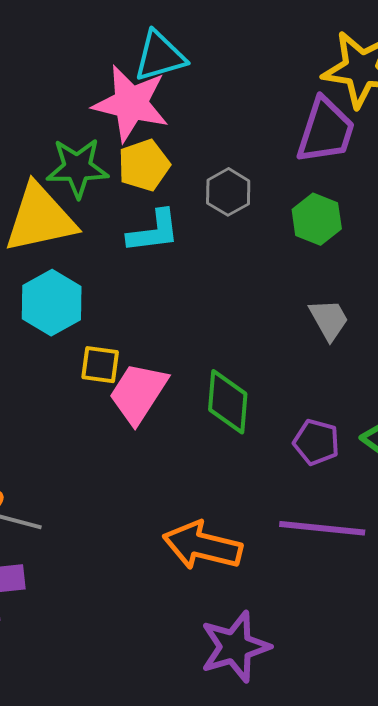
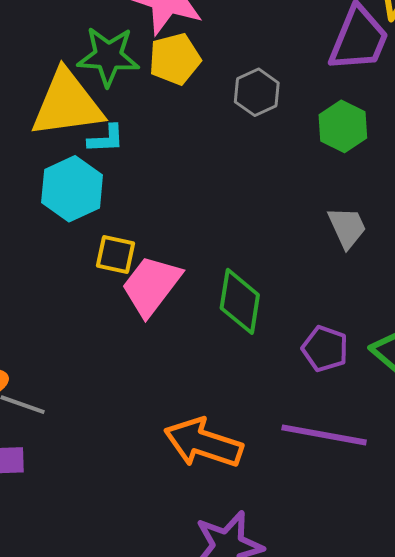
cyan L-shape: (154, 231) -> (106, 139), moved, size x0.7

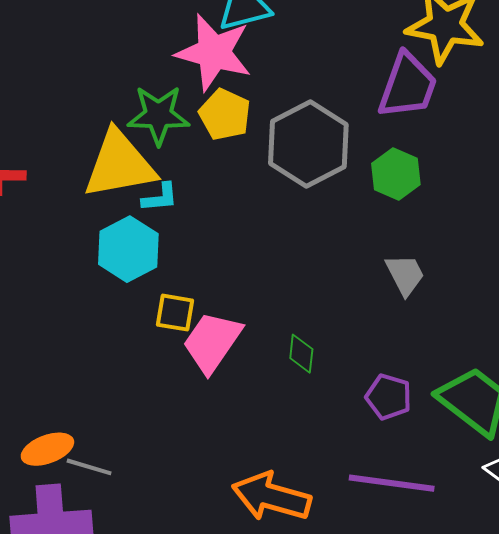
yellow pentagon: (175, 59) -> (225, 115), turned -30
gray hexagon: (257, 92) -> (308, 144), size x1.8
green diamond: (240, 301) -> (301, 354), size x0.6

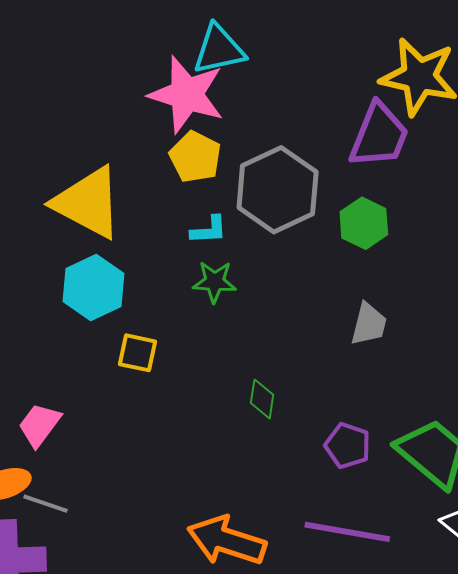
green star: (158, 115) -> (214, 282), moved, size x0.7
yellow triangle: (119, 165) -> (88, 203), turned 36
cyan L-shape: (160, 198) -> (209, 230), moved
gray trapezoid: (405, 275) -> (369, 324), turned 39
pink trapezoid: (212, 342) -> (39, 425), moved, size x0.7

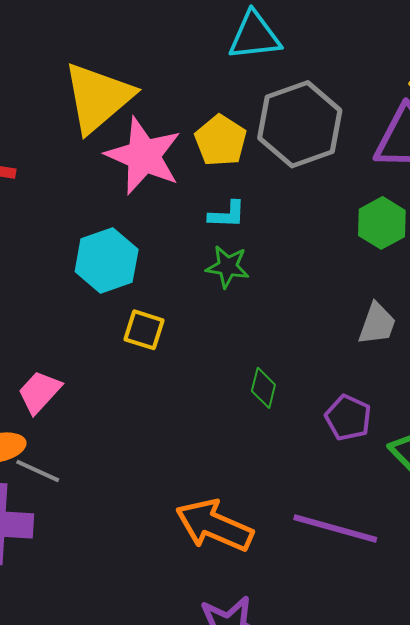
pink star: (187, 94) -> (143, 156), moved
gray hexagon: (278, 190) -> (300, 124), moved
yellow triangle: (88, 203) -> (98, 97), moved, turned 46
purple pentagon: (348, 446) -> (348, 418), moved

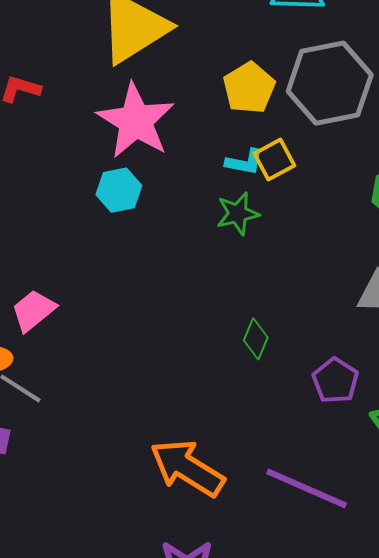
pink star: (143, 156) -> (136, 121), moved
cyan hexagon: (107, 261) -> (119, 190), size x0.7
green star: (228, 267) -> (238, 214), turned -30
yellow square: (144, 330) -> (274, 160), moved, turned 36

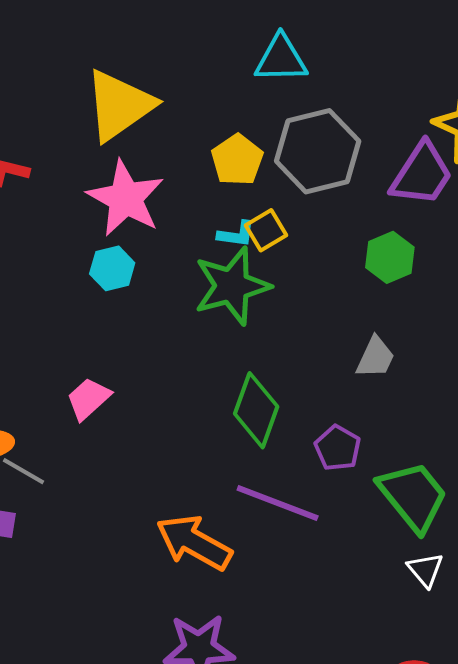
green star: (238, 214) -> (232, 286), size x1.8
pink trapezoid: (33, 311) -> (88, 399), moved
green diamond: (256, 339) -> (256, 410), size x1.8
purple line: (306, 488) -> (278, 503), moved

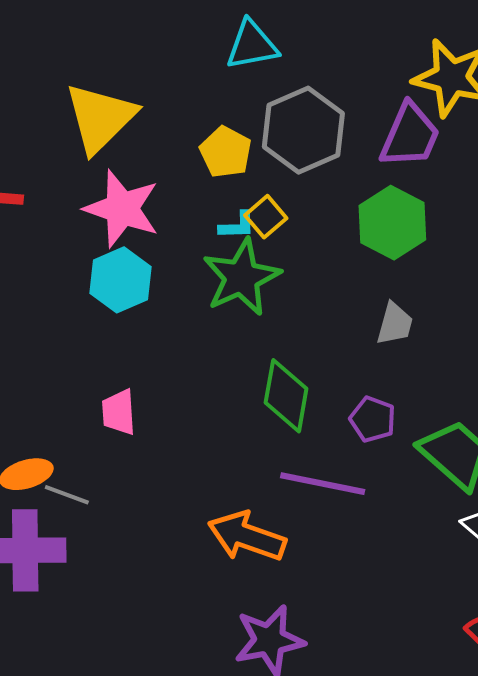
green hexagon: (390, 257) -> (392, 223), size x1.4
cyan hexagon: (112, 268) -> (120, 280), size x1.4
pink trapezoid: (88, 399) -> (119, 412), turned -42

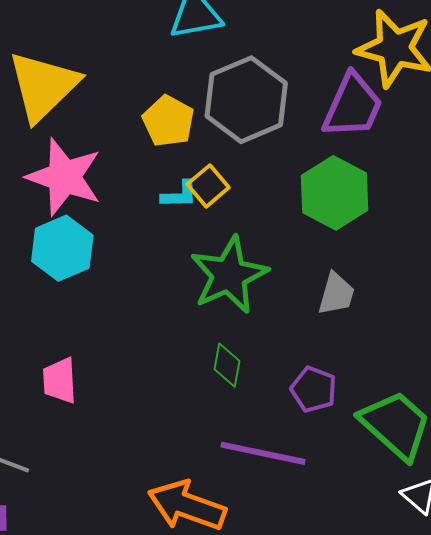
green star: (241, 277) -> (229, 275), moved
green diamond: (286, 396) -> (227, 365), size x0.6

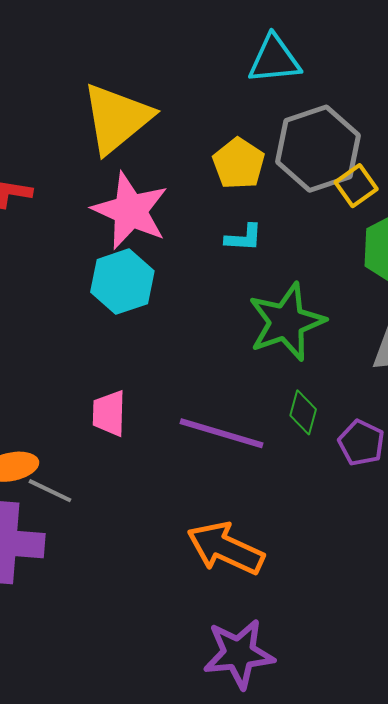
yellow square: (208, 186) -> (356, 186), moved
green diamond: (227, 365) -> (303, 412), moved
purple line: (263, 453) -> (222, 433), moved

